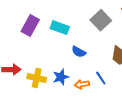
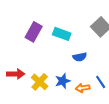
blue semicircle: (79, 52) -> (80, 57), turned -40
yellow cross: (37, 78) -> (40, 82), turned 30

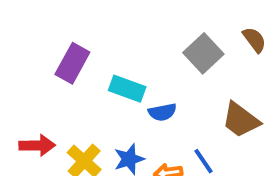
cyan rectangle: (62, 34) -> (127, 89), moved

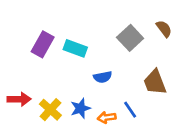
cyan rectangle: (127, 89) -> (75, 48), moved
brown trapezoid: (241, 120) -> (155, 82), turned 32

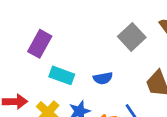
cyan rectangle: (75, 48) -> (62, 75), moved

